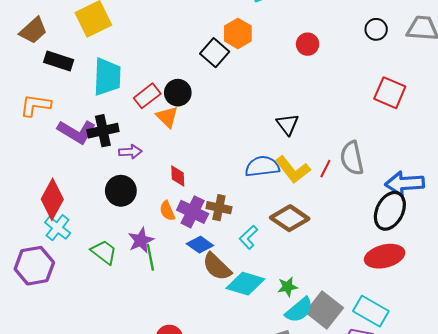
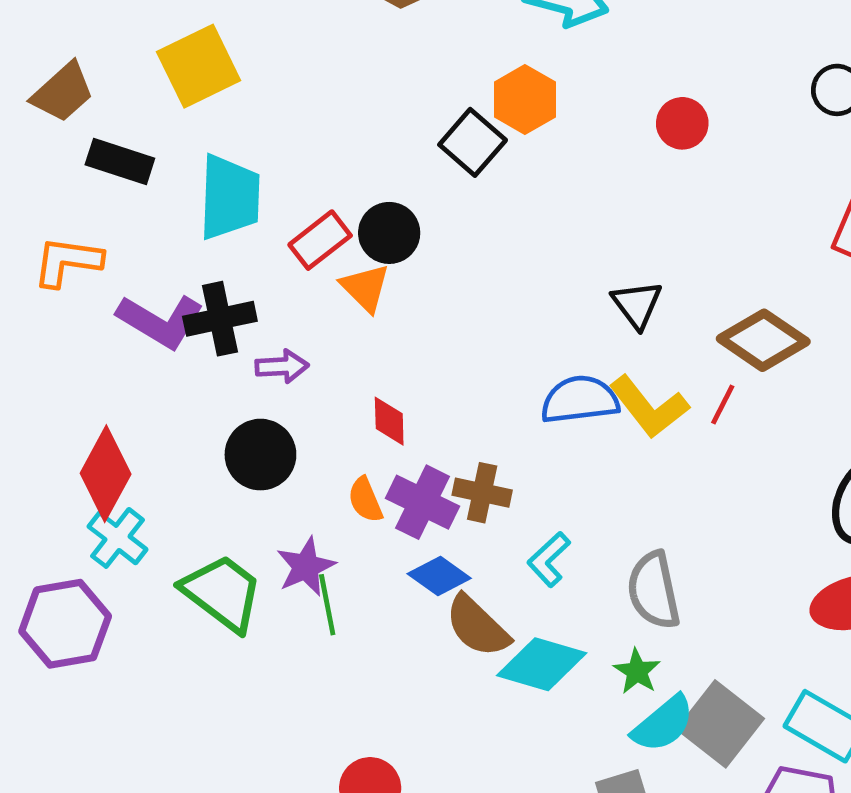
gray semicircle: (352, 158) -> (654, 590), moved
brown diamond: (290, 218) -> (763, 340), moved
green trapezoid: (104, 252) -> (222, 593), size x1.4
green star: (288, 287) -> (637, 671), turned -30

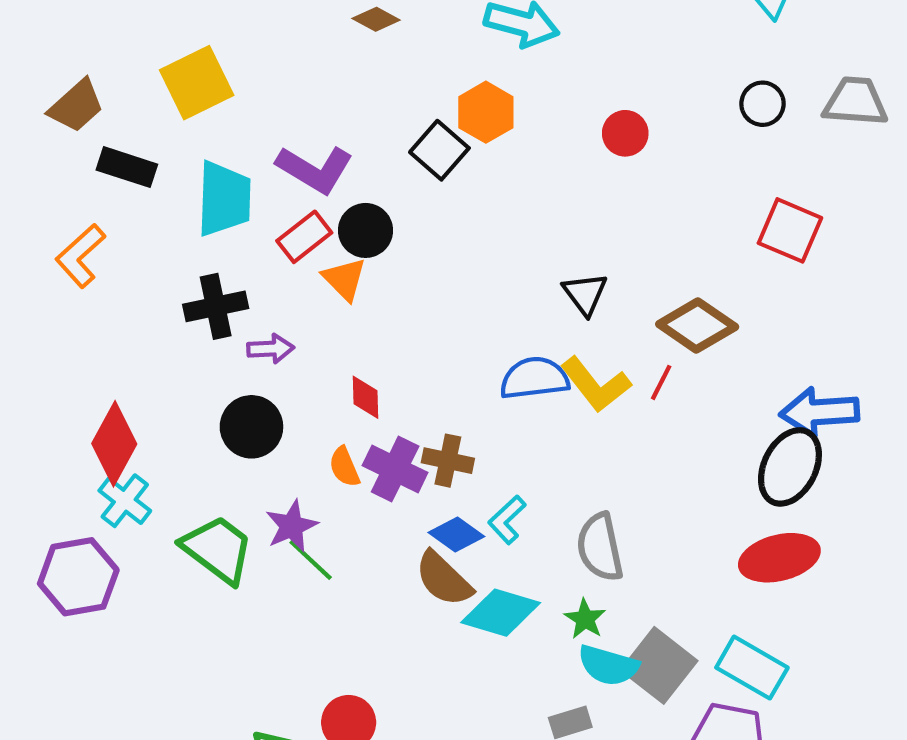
orange L-shape: (67, 262) -> (80, 256), turned -50
purple L-shape: (160, 321) -> (315, 169), moved
blue diamond: (439, 576) -> (456, 534), moved
green line: (327, 605) -> (311, 560), turned -36
cyan semicircle: (663, 724) -> (608, 665), turned 56

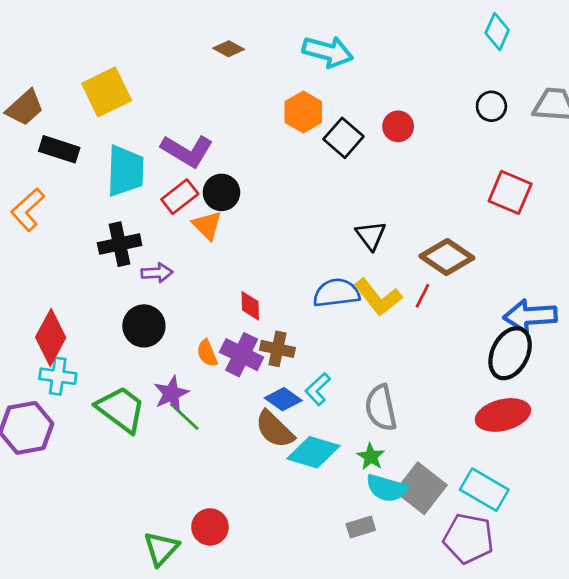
black square: (439, 150) -> (344, 138), moved
red diamond: (366, 397) -> (250, 306), moved
cyan cross: (125, 501) -> (58, 376), turned -30

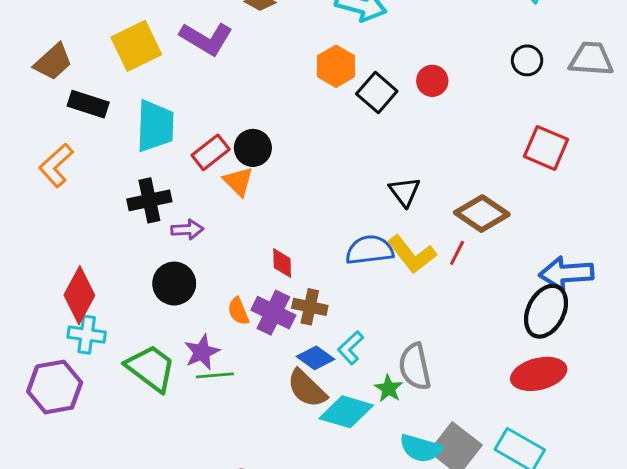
purple L-shape: (187, 151) -> (206, 39), moved
green line: (184, 416) -> (215, 375), turned -48
green star: (371, 457) -> (389, 389), moved

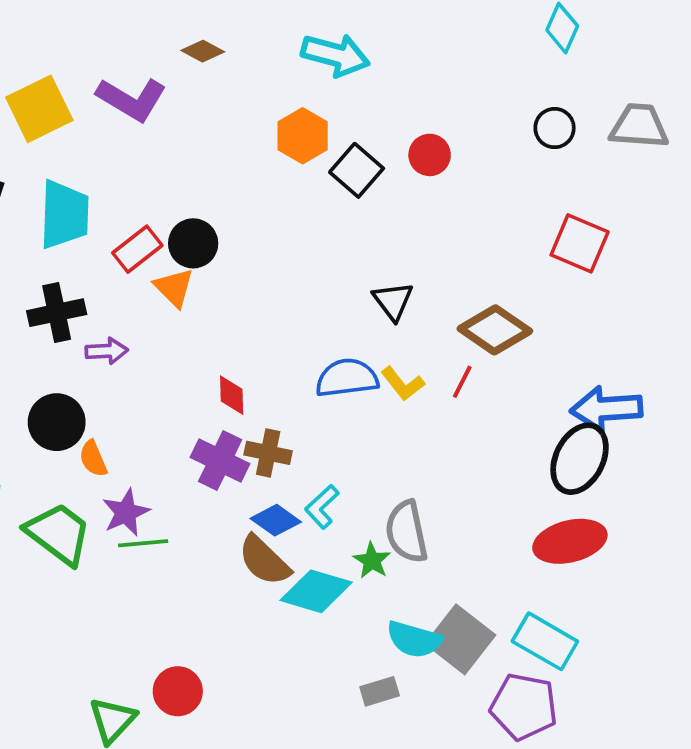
yellow L-shape: (412, 254) -> (403, 384), size x0.7
black circle: (174, 284) -> (57, 422), moved
orange semicircle: (238, 311) -> (93, 459), moved

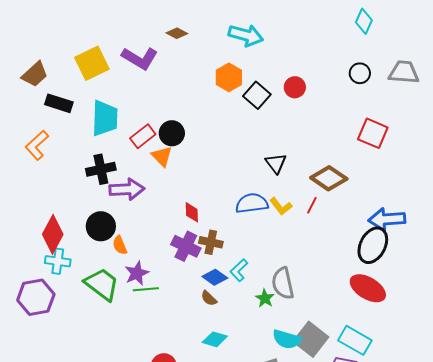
purple arrow: (107, 351) -> (127, 189), size x1.6
red ellipse: (570, 541) -> (368, 288), turned 45
brown semicircle: (264, 561) -> (209, 298), size x0.6
cyan diamond: (316, 591) -> (215, 339), moved, size x0.7

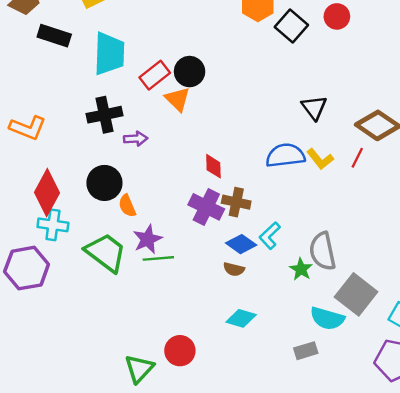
orange L-shape: (37, 145) -> (28, 128), moved, turned -116
purple arrow: (127, 189) -> (136, 139), size x0.6
brown semicircle: (209, 298) -> (234, 269), turned -30
gray square: (311, 339) -> (356, 294), moved

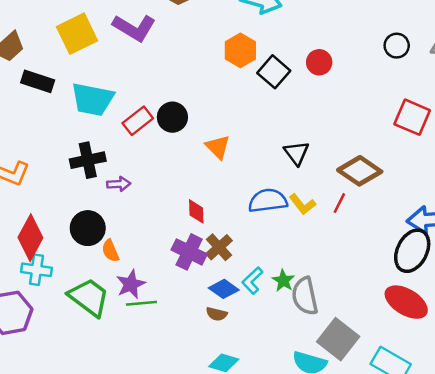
cyan trapezoid: (109, 54) -> (93, 99), turned 99
orange triangle: (178, 99) -> (218, 147), moved
brown cross: (236, 202) -> (219, 247), turned 36
green star: (301, 269) -> (283, 281), moved

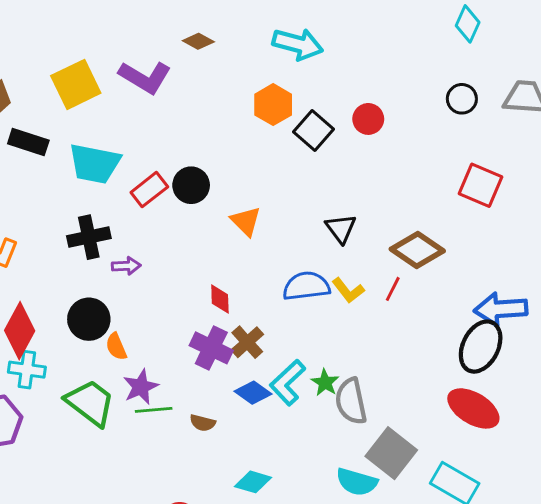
cyan L-shape: (252, 281) -> (288, 383), size x1.4
brown semicircle: (217, 314) -> (203, 423), moved

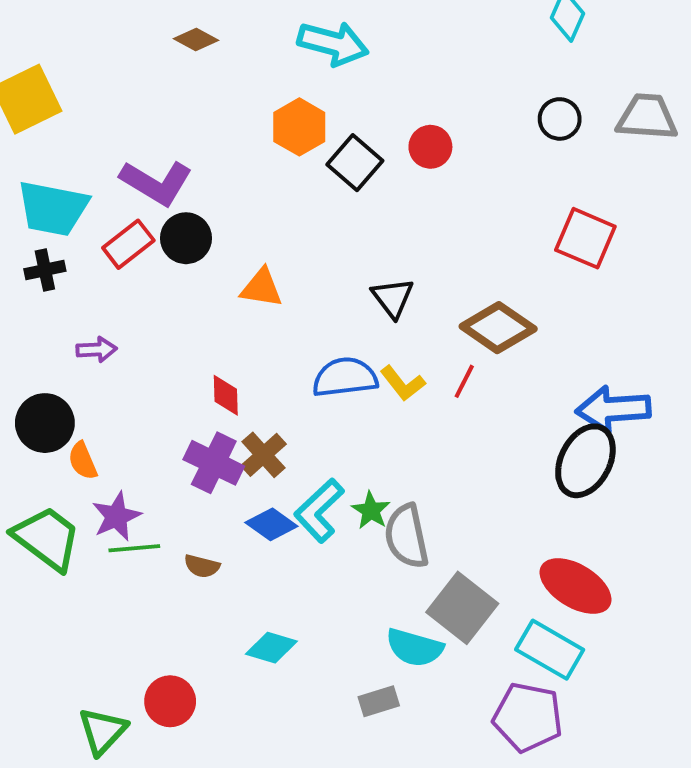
purple L-shape: (145, 77) -> (156, 183), moved
orange triangle: (246, 221) -> (262, 288), turned -36
black cross: (89, 237) -> (45, 270), moved, size x0.7
red ellipse: (473, 408) -> (576, 586), moved

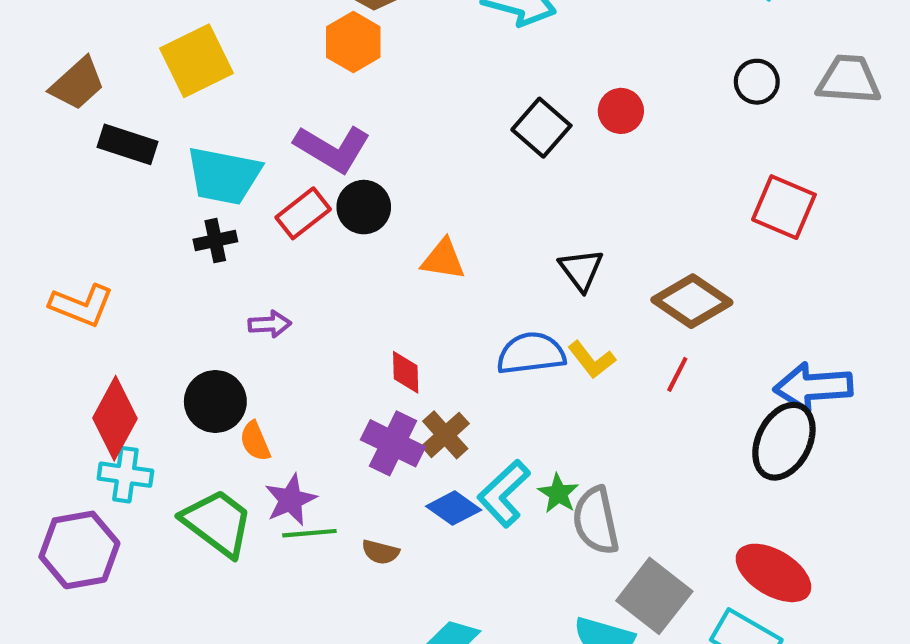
orange hexagon: (299, 127) -> (353, 42), moved
red line: (464, 381) -> (677, 374), moved

